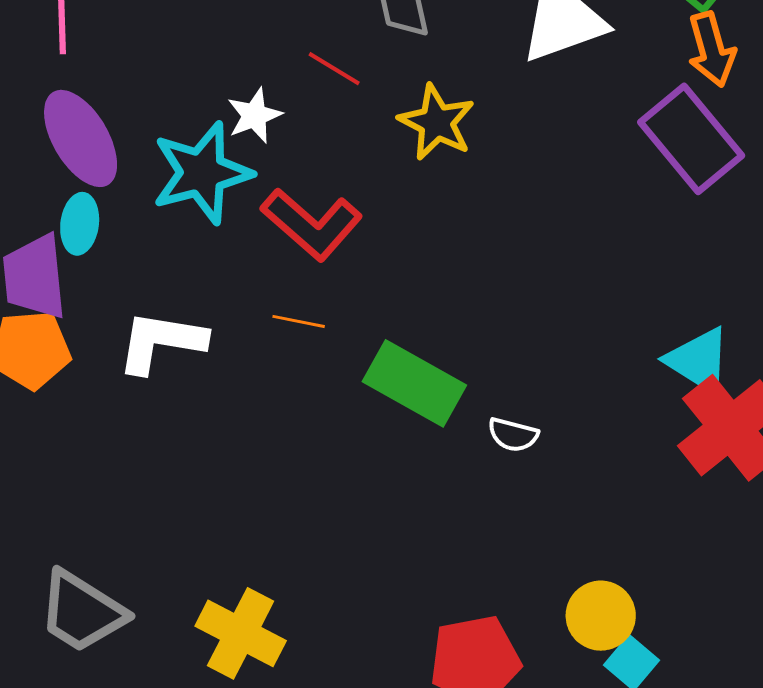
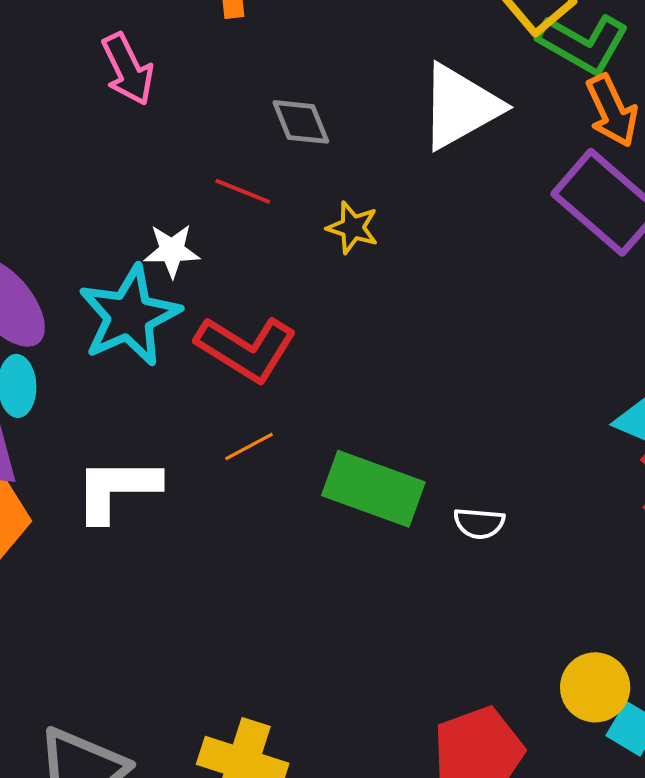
white star: (254, 115) -> (172, 251), turned 30
yellow star: (437, 122) -> (353, 228), size x0.7
orange line: (299, 321) -> (249, 447), turned -30

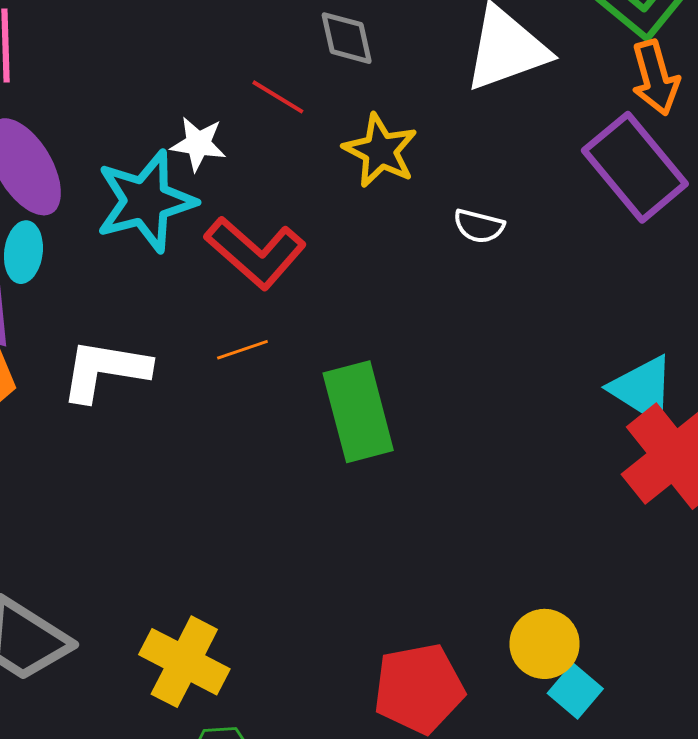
yellow star: (353, 228) -> (380, 151), size x1.4
green rectangle: (373, 489) -> (358, 412), turned 46
white semicircle: (479, 523) -> (479, 226), moved

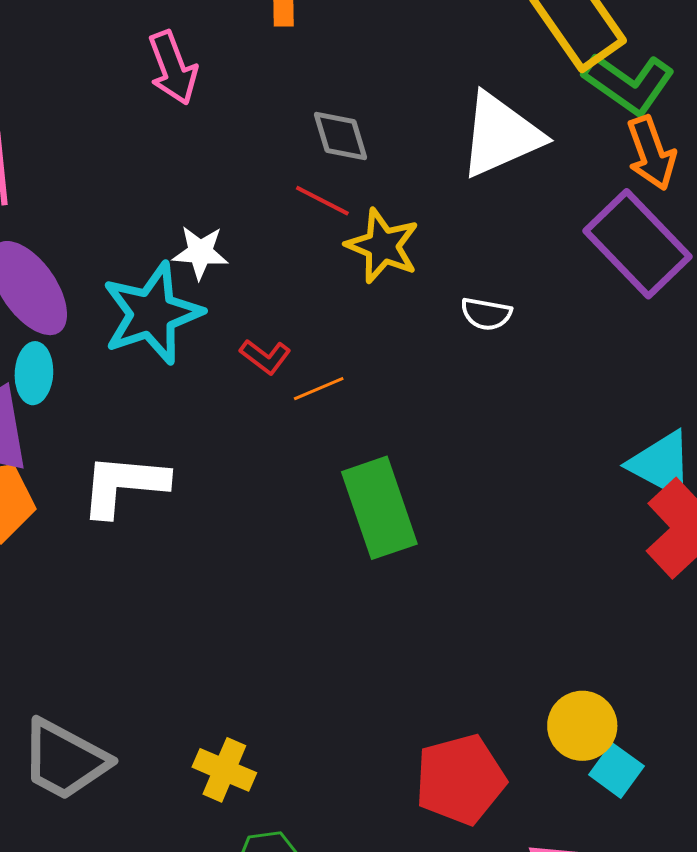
red line: (278, 97) -> (322, 201), moved
red L-shape: (255, 253) -> (265, 357), size x0.5
orange line: (242, 350) -> (319, 389), moved
yellow cross: (184, 662) -> (224, 770), size x0.7

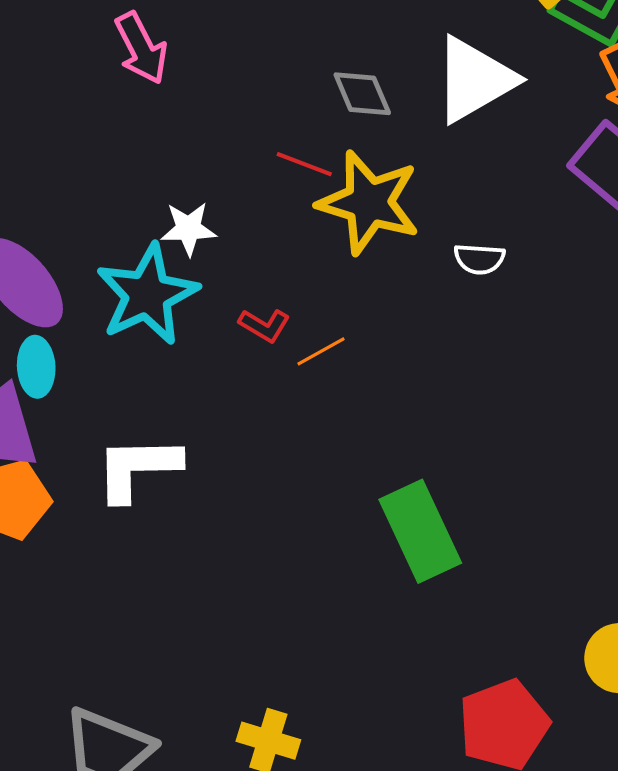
gray diamond: (341, 136) -> (362, 94), moved
yellow star: (382, 246) -> (369, 203), size x1.4
green rectangle: (379, 508) -> (420, 531), moved

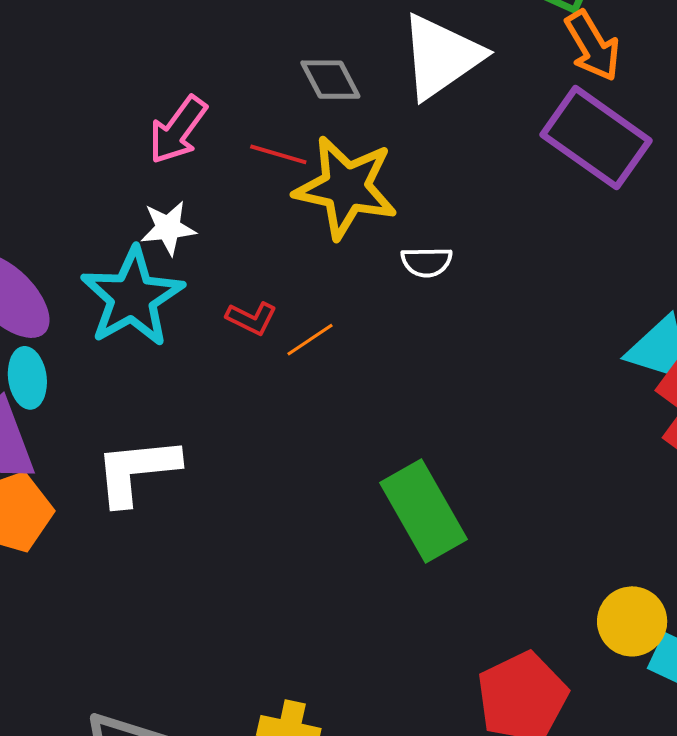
pink arrow: (141, 48) -> (178, 130), moved, turned 68
white semicircle: (479, 259) -> (427, 262), moved

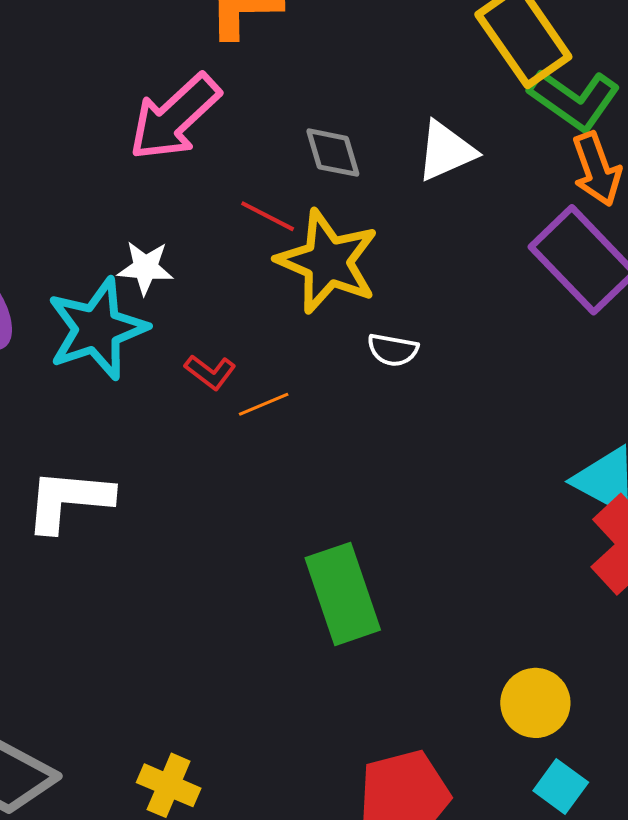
white triangle: (441, 57) -> (446, 151), size x0.7
pink arrow: (178, 130) -> (175, 117), moved, size x1.4
yellow circle: (632, 621) -> (535, 703), moved

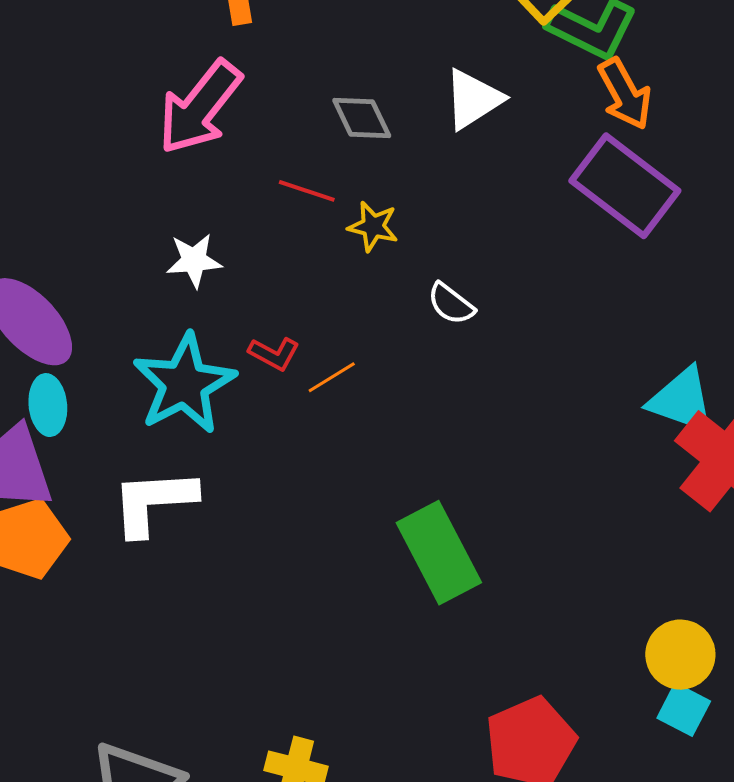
yellow star: (328, 261) -> (373, 226), size x0.5
cyan star: (97, 329) -> (184, 384), moved
white semicircle: (393, 350) -> (451, 304), turned 36
yellow circle: (535, 703) -> (680, 655), moved

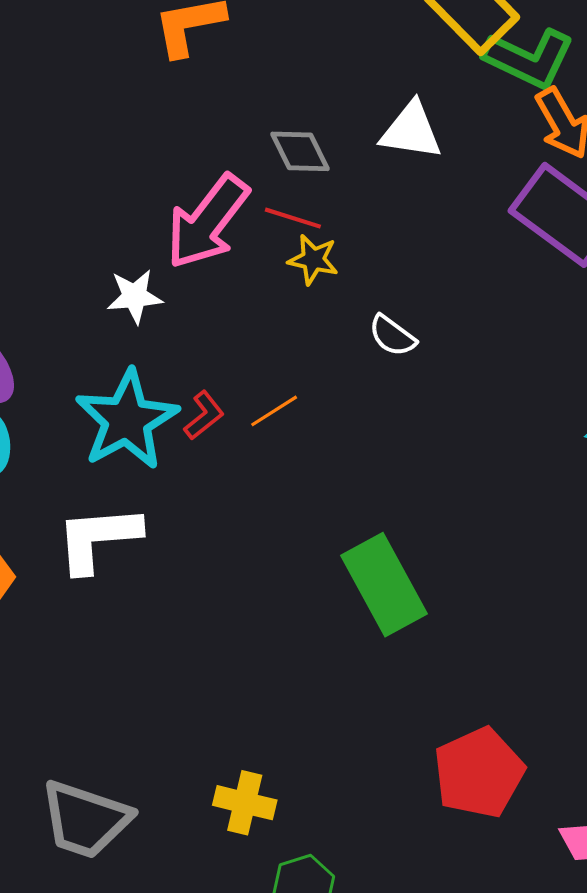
white triangle: (473, 99) -> (411, 131), turned 42
pink arrow: (200, 107) -> (207, 222), moved
red line: (307, 191) -> (293, 218), moved
red L-shape: (274, 354) -> (204, 415), moved, turned -66

